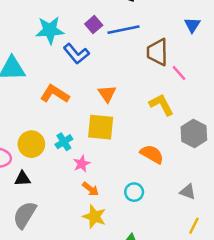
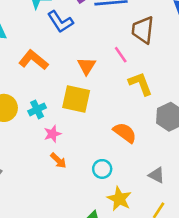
pink line: (179, 73) -> (121, 55), moved
yellow star: (94, 217) -> (119, 199), moved

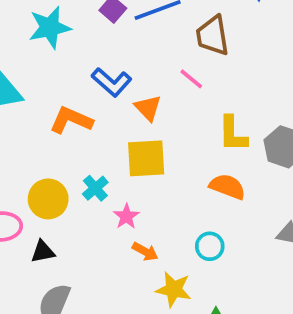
blue L-shape: (60, 22) -> (112, 82), moved
yellow L-shape: (140, 84) -> (233, 134), moved, turned -144
yellow star: (119, 199) -> (174, 289), moved

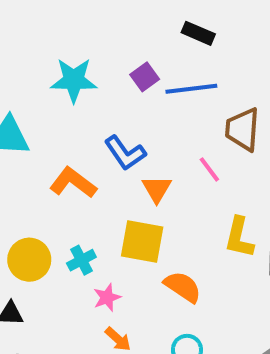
orange semicircle: (227, 187) -> (183, 287), moved

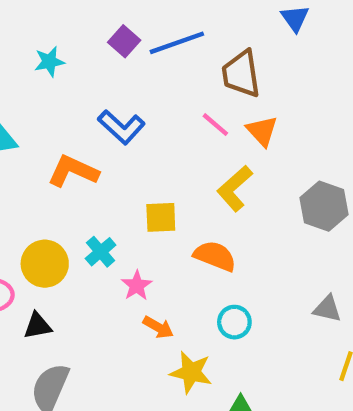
cyan star: (74, 80) -> (49, 62), size x0.6
orange triangle: (157, 189) -> (262, 131), moved
yellow L-shape: (239, 238) -> (235, 188), moved, turned 48
yellow square: (142, 242) -> (161, 217), size x0.7

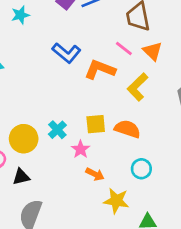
orange L-shape: (73, 171) -> (100, 70), moved
yellow square: (161, 217) -> (96, 124), moved

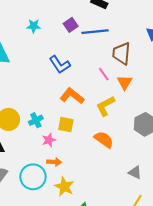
orange L-shape: (100, 70) -> (72, 96), moved
orange semicircle: (127, 129) -> (104, 140), moved
cyan circle: (141, 169) -> (33, 177), moved, size x1.6
orange arrow: (95, 174) -> (54, 162), turned -40

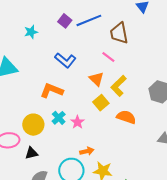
orange triangle: (125, 82) -> (96, 79), moved
orange L-shape: (72, 96) -> (52, 91), moved
yellow square: (66, 125) -> (101, 103), moved, turned -35
pink star: (49, 140) -> (77, 122), moved

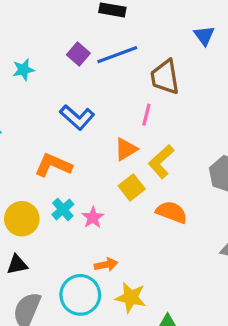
pink line: (108, 57) -> (146, 115), turned 64
orange triangle: (96, 79) -> (126, 149), turned 42

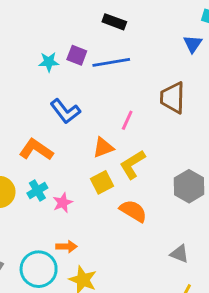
blue triangle: (204, 36) -> (193, 44), moved
purple square: (78, 54) -> (77, 55), turned -30
cyan star: (23, 70) -> (49, 62), moved
brown trapezoid: (165, 77) -> (173, 98), moved

